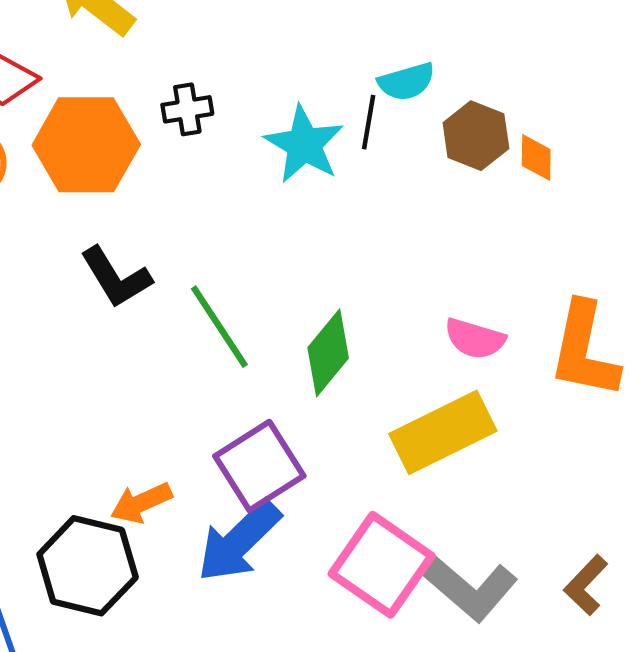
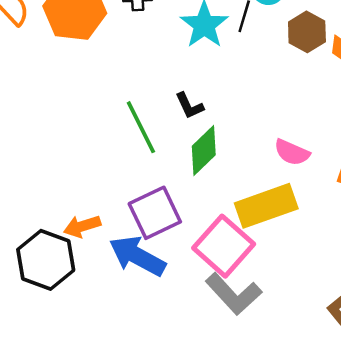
black L-shape: (116, 277) -> (189, 106), moved, size x0.7
blue arrow: (239, 541) -> (137, 256), turned 66
pink square: (382, 565) -> (224, 246), moved
gray L-shape: (469, 588) -> (234, 294), moved

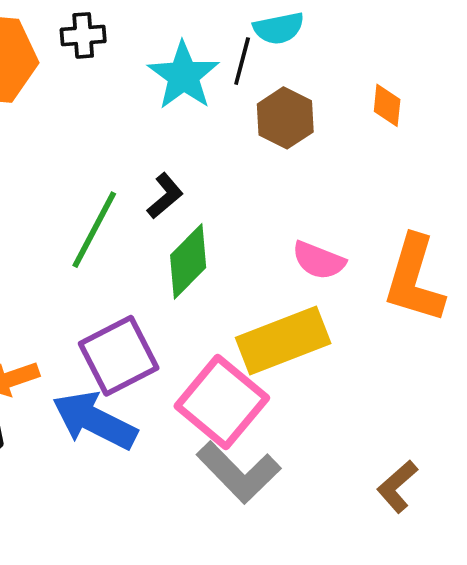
brown hexagon: (307, 32) -> (285, 118), moved
black L-shape: (189, 106) -> (165, 196), turned -104
green line: (141, 127) -> (94, 230), turned 56

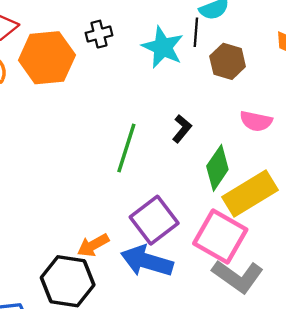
black L-shape: (165, 196) -> (182, 129), moved
pink semicircle: (319, 260) -> (256, 121), moved
green diamond: (188, 261) -> (217, 168), moved

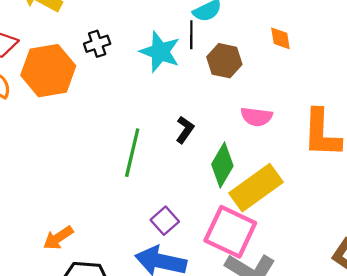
purple square: (154, 220) -> (165, 221), size x0.6
orange arrow: (93, 245) -> (58, 238), moved

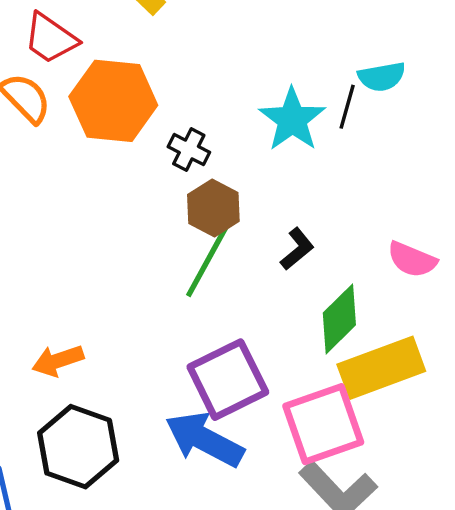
black cross: (97, 44) -> (189, 150), moved, turned 30
brown hexagon: (224, 61) -> (213, 208), moved
purple square: (165, 221) -> (228, 380), size x1.8
pink square: (230, 232) -> (323, 424), turned 30

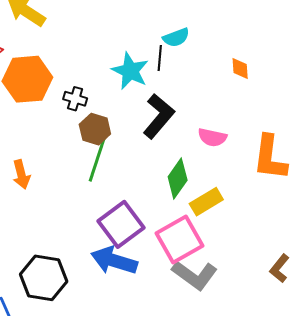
black L-shape: (297, 249) -> (159, 116), moved, size x1.8
orange arrow: (58, 361) -> (21, 174), moved, turned -76
yellow rectangle: (381, 368) -> (206, 202), size x0.7

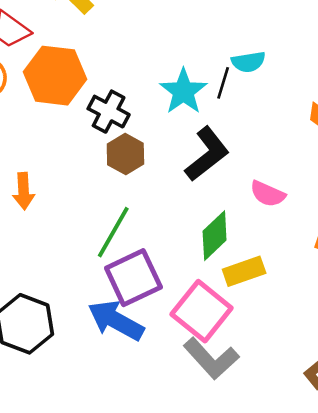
black cross: (75, 99) -> (109, 112), size x1.4
green line: (97, 160) -> (113, 232), moved
pink square: (179, 240) -> (202, 311), turned -33

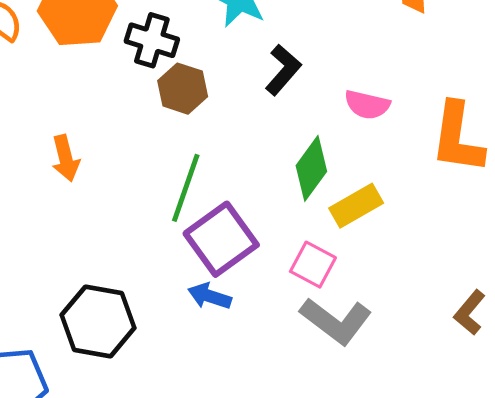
black L-shape: (207, 154) -> (283, 70), size x0.7
pink square: (202, 311) -> (313, 265), size x0.6
blue arrow: (116, 320) -> (209, 296), size x0.6

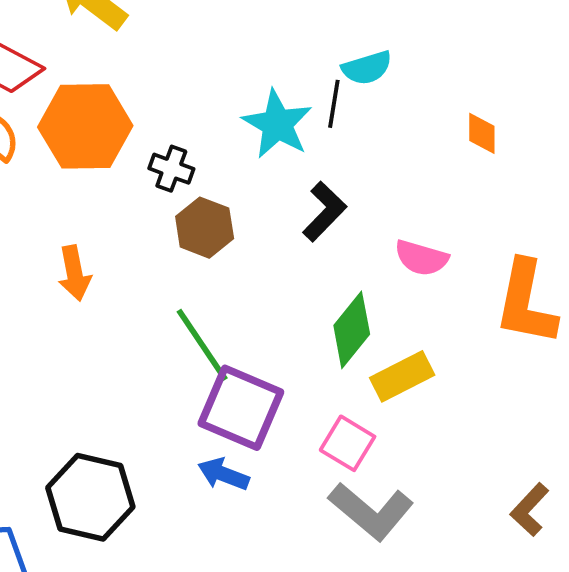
black cross: (152, 40) -> (171, 169), size x0.7
orange arrow: (66, 158) -> (74, 273), moved
green line: (186, 188) -> (202, 345), turned -56
purple square: (221, 239) -> (241, 408), turned -34

